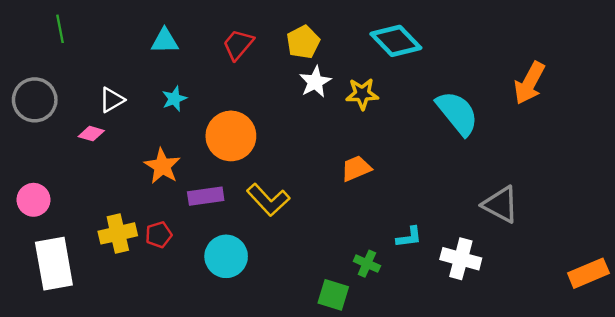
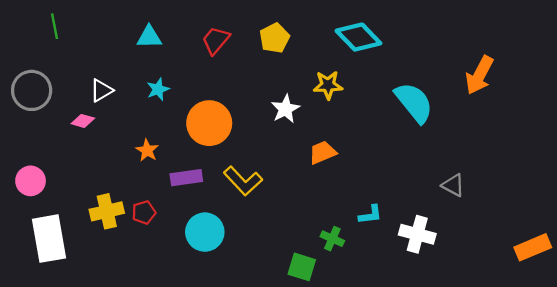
white star: (315, 82) -> (285, 109), moved
orange star: (162, 166) -> (147, 150), size x0.7
gray triangle: (501, 205) -> (453, 185), size x0.7

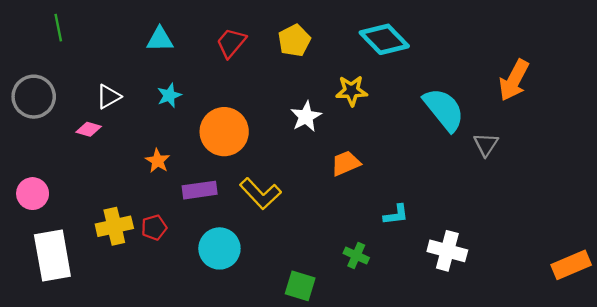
gray triangle: (453, 185) -> (486, 144), moved, turned 35
cyan L-shape: (370, 215) -> (396, 215), moved
green square: (302, 267) -> (300, 286), moved

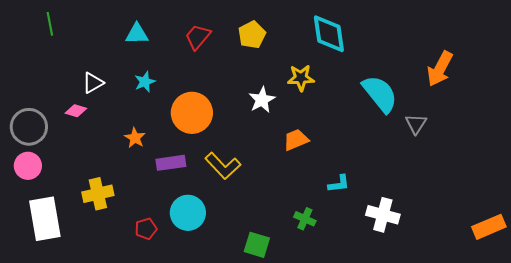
cyan diamond: (384, 39) -> (329, 34), turned 36
gray circle: (34, 97) -> (29, 127), moved
red pentagon: (154, 227) -> (146, 229), moved

